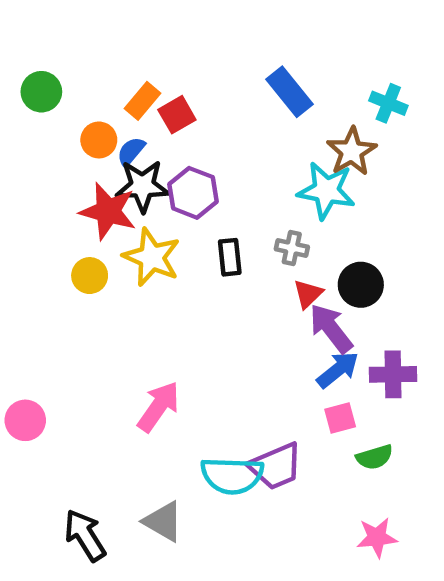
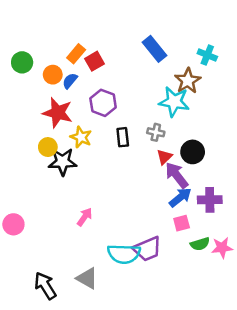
green circle: (41, 92) -> (22, 62), moved
black star: (142, 186) -> (63, 162), moved
yellow star: (152, 257) -> (81, 137), size x0.7
pink arrow: (159, 407) -> (85, 217), size x0.7
pink star: (377, 538) -> (222, 248), moved

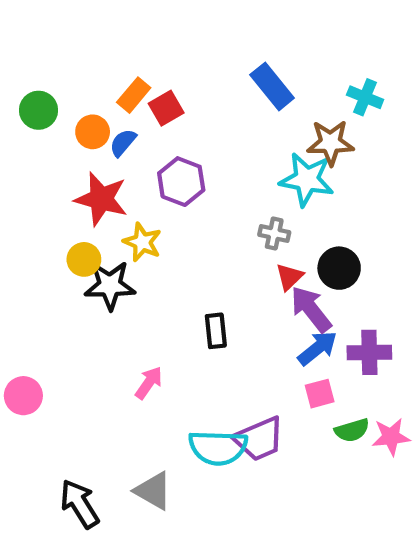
brown star: (188, 81) -> (330, 143), turned 30
black rectangle: (123, 137) -> (216, 331), moved

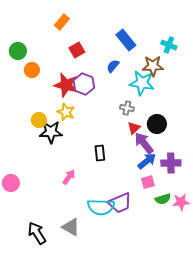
orange rectangle: (134, 95) -> (62, 22), moved
orange circle: (93, 132) -> (32, 70), moved
blue semicircle: (123, 143) -> (113, 66), moved
red star: (101, 199) -> (66, 85), moved

